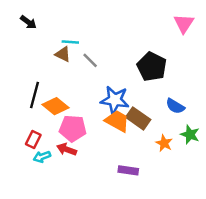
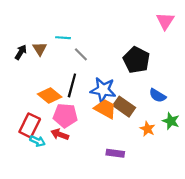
black arrow: (28, 22) -> (21, 52), moved, turned -96
brown triangle: (63, 54) -> (40, 49), moved, turned 32
black line: (35, 95) -> (72, 85), moved
red rectangle: (33, 139) -> (30, 125), size x1.5
cyan arrow: (42, 157) -> (37, 141), turned -136

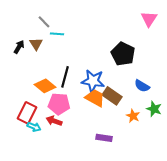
gray line: (81, 54) -> (44, 22), moved

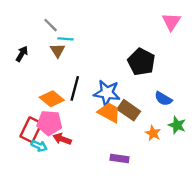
brown triangle: (36, 44) -> (57, 50), moved
pink pentagon: (59, 104) -> (49, 123), moved

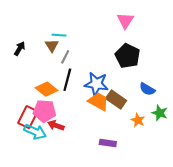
pink triangle: (171, 22) -> (125, 21), moved
gray line: (51, 25) -> (65, 57), moved, turned 72
cyan arrow: (39, 146) -> (35, 132), size x1.5

